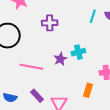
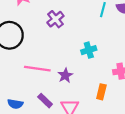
purple cross: (50, 23) -> (55, 19), turned -35
purple star: (60, 59) -> (65, 75), moved

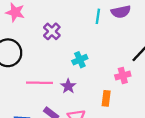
cyan cross: (89, 50) -> (80, 60), moved

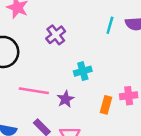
orange rectangle: (106, 98) -> (106, 105), moved

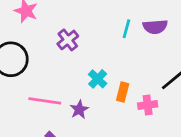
cyan cross: (83, 71) -> (98, 79), turned -30
orange rectangle: (106, 105) -> (123, 92), moved

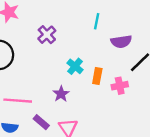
purple semicircle: (155, 27) -> (121, 41), moved
pink line: (45, 101) -> (18, 101), moved

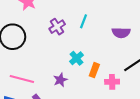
cyan line: (97, 21) -> (83, 21), moved
purple semicircle: (121, 41) -> (121, 33), moved

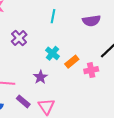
purple cross: (57, 27) -> (19, 38), moved
orange rectangle: (94, 70) -> (72, 62), turned 40

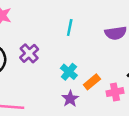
purple star: (40, 77) -> (70, 99), moved

